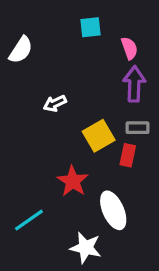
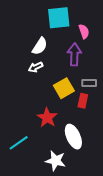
cyan square: (91, 27) -> (59, 18), size x1.6
white semicircle: (21, 50) -> (40, 46), moved
purple arrow: (134, 84) -> (74, 55), moved

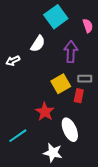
cyan square: (59, 18) -> (56, 17), turned -30
pink semicircle: (84, 31) -> (88, 26), moved
white arrow: (36, 67) -> (13, 61), moved

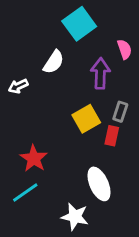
pink semicircle: (88, 26) -> (125, 49), moved
gray rectangle: (85, 79) -> (120, 112), turned -72
red star: (45, 112) -> (34, 158), moved

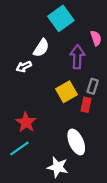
white arrow: (18, 86) -> (24, 67), moved

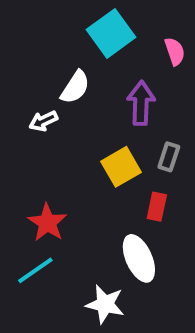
pink semicircle: (96, 38) -> (175, 51), moved
red rectangle: (86, 105) -> (157, 207), moved

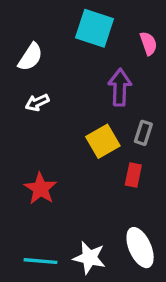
cyan square: (111, 33) -> (94, 28), turned -36
white semicircle: (75, 87) -> (30, 57), moved
white ellipse: (139, 258) -> (140, 248), moved
cyan line: (35, 270) -> (40, 261), moved, turned 40

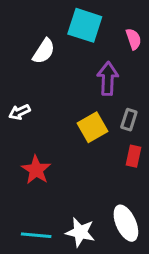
white semicircle: (30, 57) -> (44, 51), moved
white arrow: (37, 102) -> (19, 112), moved
red rectangle: (133, 175) -> (134, 156), moved

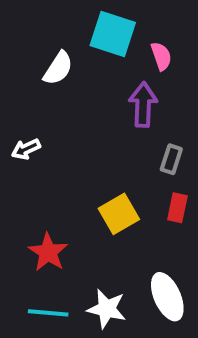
pink semicircle: (134, 39) -> (161, 56), moved
yellow square: (92, 127) -> (119, 214), moved
red star: (36, 170) -> (48, 252), moved

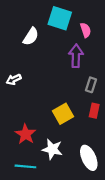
white star: (107, 309) -> (52, 149), moved

